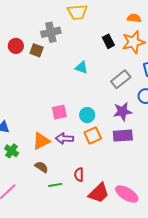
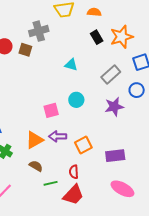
orange semicircle: (134, 18) -> (94, 12), moved
cyan circle: (87, 115) -> (76, 100), moved
orange square: (93, 135) -> (83, 145), moved
purple rectangle: (123, 136) -> (115, 156), moved
red trapezoid: (99, 193) -> (73, 195), moved

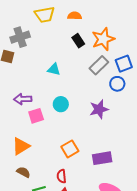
gray rectangle: (111, 75) -> (99, 65), moved
blue circle: (137, 90) -> (117, 84), moved
purple arrow: (58, 136) -> (23, 99), moved

